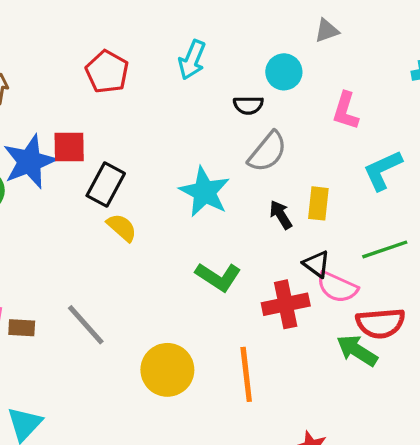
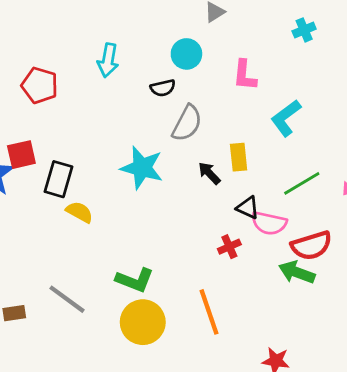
green L-shape: (218, 277) -> (135, 280), moved
red cross: (286, 304) -> (229, 247), size x0.6

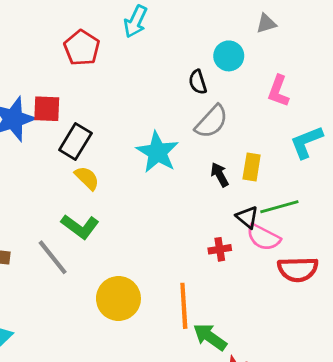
cyan arrow: (108, 60) -> (135, 22), moved
black semicircle: (163, 88) -> (198, 82), turned 70
green line: (302, 183) -> (279, 207), moved
green arrow: (297, 272) -> (210, 337), moved
green L-shape: (135, 280) -> (80, 227), moved

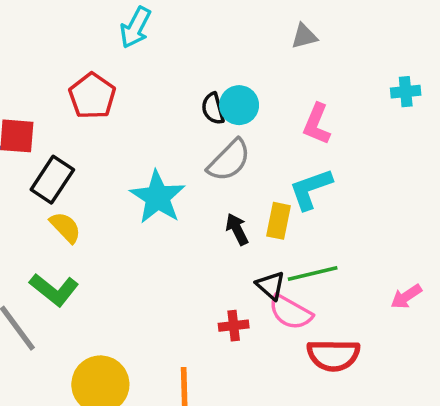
red pentagon: (82, 48) -> (92, 96), moved
cyan circle: (229, 56) -> (239, 105), moved
cyan L-shape: (306, 142) -> (311, 189), moved

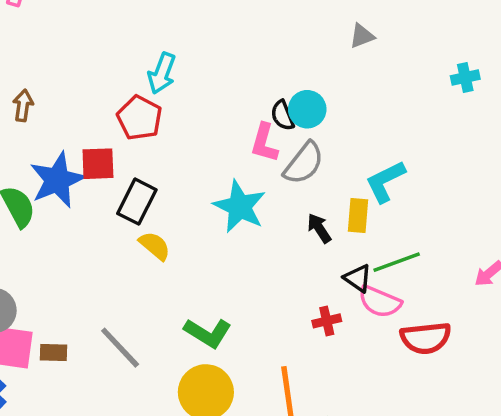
cyan arrow: (135, 27) -> (162, 73), moved
red pentagon: (92, 96) -> (139, 118), moved
pink L-shape: (317, 124) -> (264, 143), moved
green L-shape: (54, 290) -> (208, 333), moved

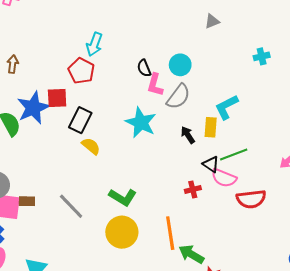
cyan cross: (465, 78) -> (262, 56), moved
black semicircle: (283, 115) -> (144, 68), moved
brown rectangle: (54, 352) -> (27, 201), moved

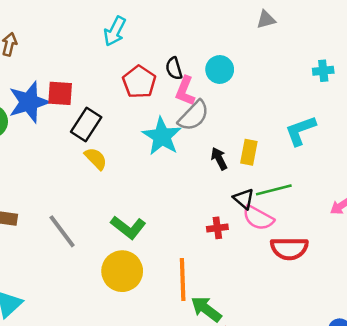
red pentagon: (81, 71) -> (139, 82), moved
gray semicircle: (178, 97) -> (194, 116), moved
cyan L-shape: (227, 107) -> (300, 131), moved

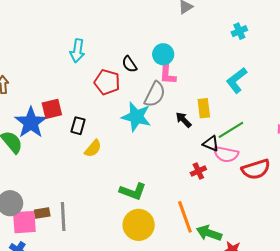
pink L-shape: (185, 91) -> (168, 74), moved
black rectangle: (86, 124) -> (78, 126), size x0.7
yellow semicircle: (96, 159) -> (93, 148), turned 102
gray line: (62, 231) -> (63, 216), moved, turned 52

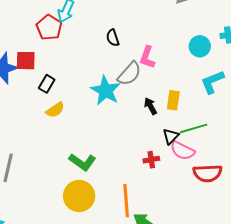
cyan circle: (163, 54) -> (200, 46), moved
red pentagon: (107, 82) -> (49, 27), moved
black triangle: (211, 144) -> (171, 136), turned 36

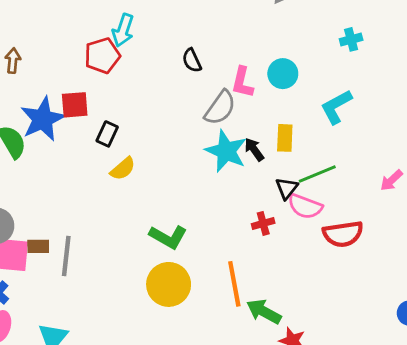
red pentagon: (49, 27) -> (102, 56), turned 30
cyan circle: (200, 46) -> (283, 74), moved
cyan star: (106, 91) -> (226, 151), moved

